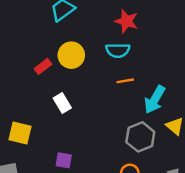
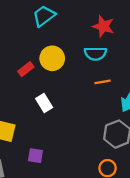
purple square: (64, 160) -> (35, 156), moved

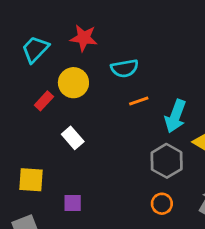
cyan trapezoid: (44, 16) -> (35, 49), moved
red star: (103, 26) -> (84, 38), moved

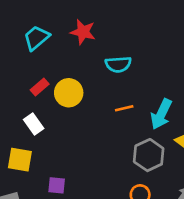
yellow circle: (73, 83) -> (69, 93), moved
orange line: (139, 101) -> (124, 108), moved
white rectangle: (73, 138) -> (34, 124), moved

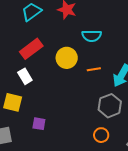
red rectangle: (40, 87) -> (31, 49), size x1.6
yellow circle: (69, 93) -> (67, 58), moved

